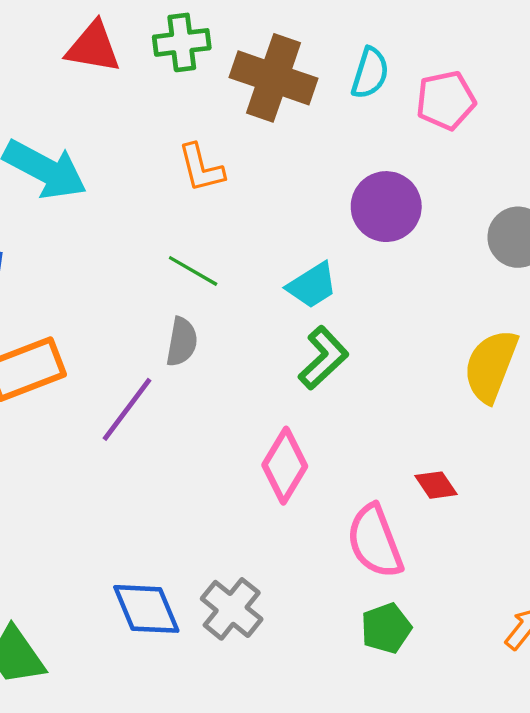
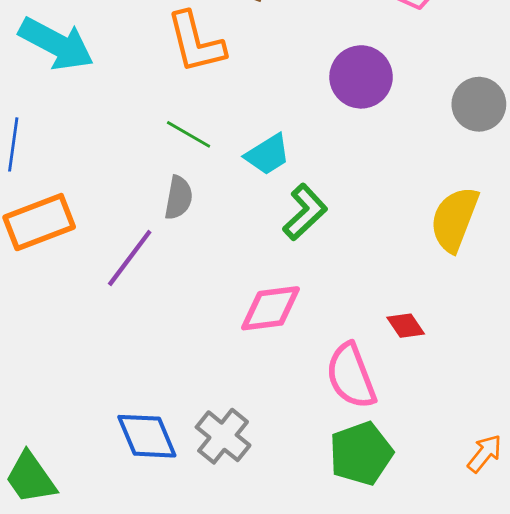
orange L-shape: (201, 168) -> (196, 42), size x1.4
cyan trapezoid: (312, 285) -> (268, 155), moved
pink diamond: (285, 466) -> (270, 308), turned 52
green pentagon: (386, 628) -> (361, 453), size x1.4

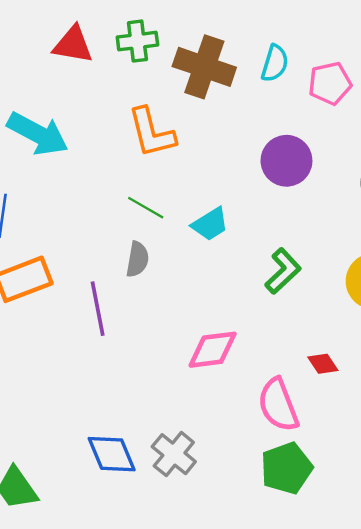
green L-shape: (305, 212) -> (283, 271), moved
purple line: (130, 258) -> (98, 309), turned -48

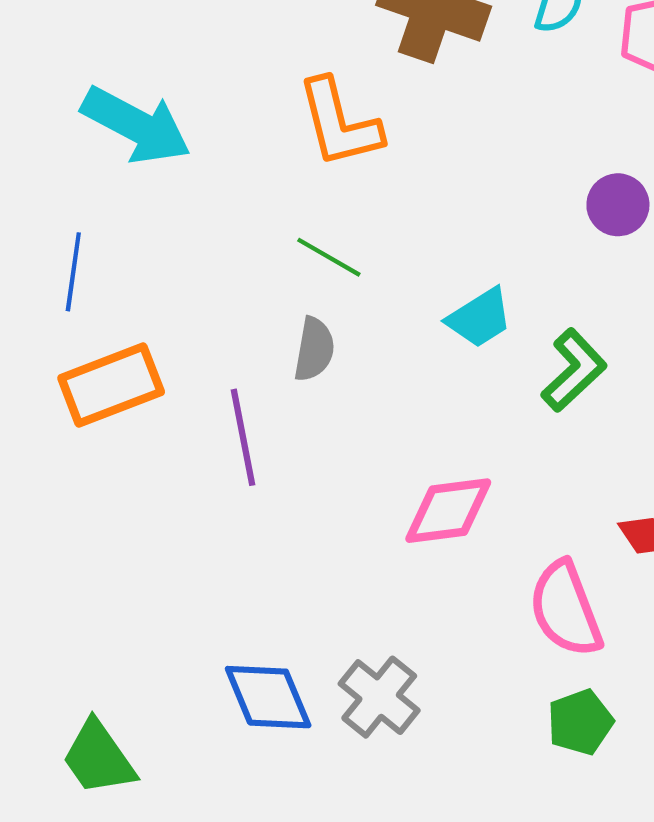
purple circle: (286, 161) -> (618, 205), moved, size x0.7
cyan trapezoid: (210, 224) -> (480, 318), moved
green pentagon: (286, 468) -> (580, 722), size x0.7

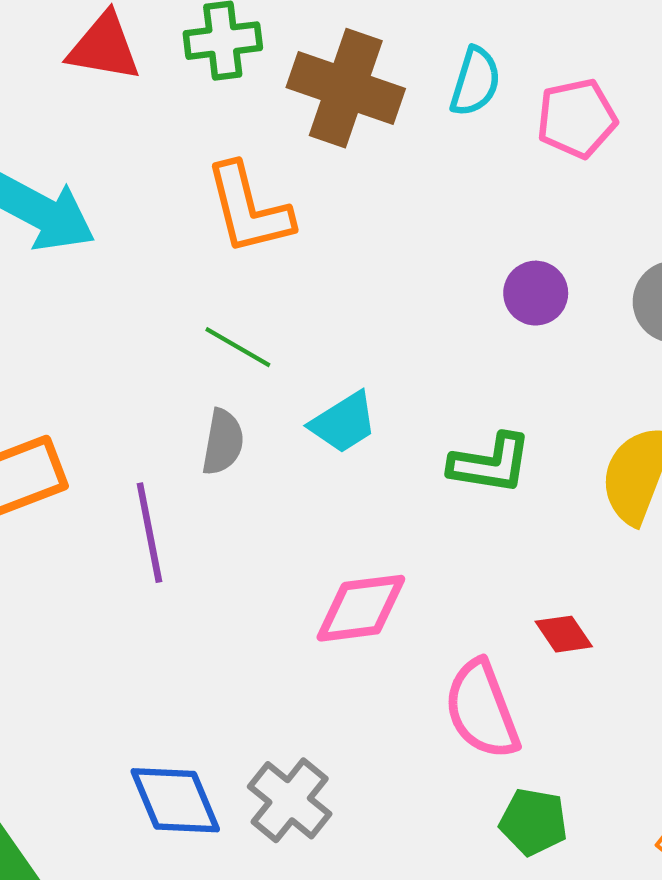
cyan trapezoid: (480, 318) -> (344, 423), moved
green L-shape: (574, 370) -> (490, 464), turned 52
green pentagon: (580, 722) -> (534, 822), moved, turned 30

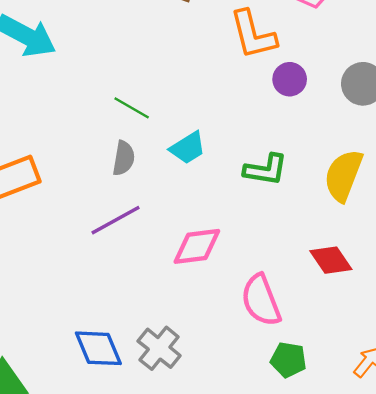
orange L-shape: (249, 209) -> (253, 35), moved
purple line: (149, 533) -> (116, 220), moved, turned 72
red diamond: (564, 634) -> (331, 260), moved, size x1.4

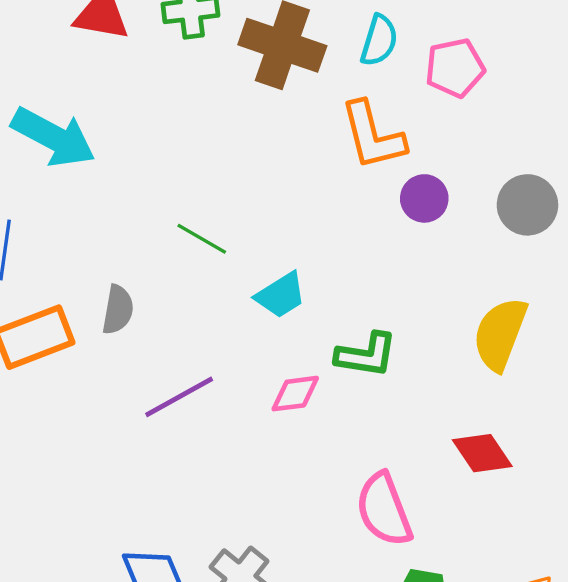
gray semicircle: (124, 158) -> (118, 310), moved
green L-shape: (266, 170) -> (366, 355), moved
pink diamond: (197, 246) -> (295, 394), moved, size x0.7

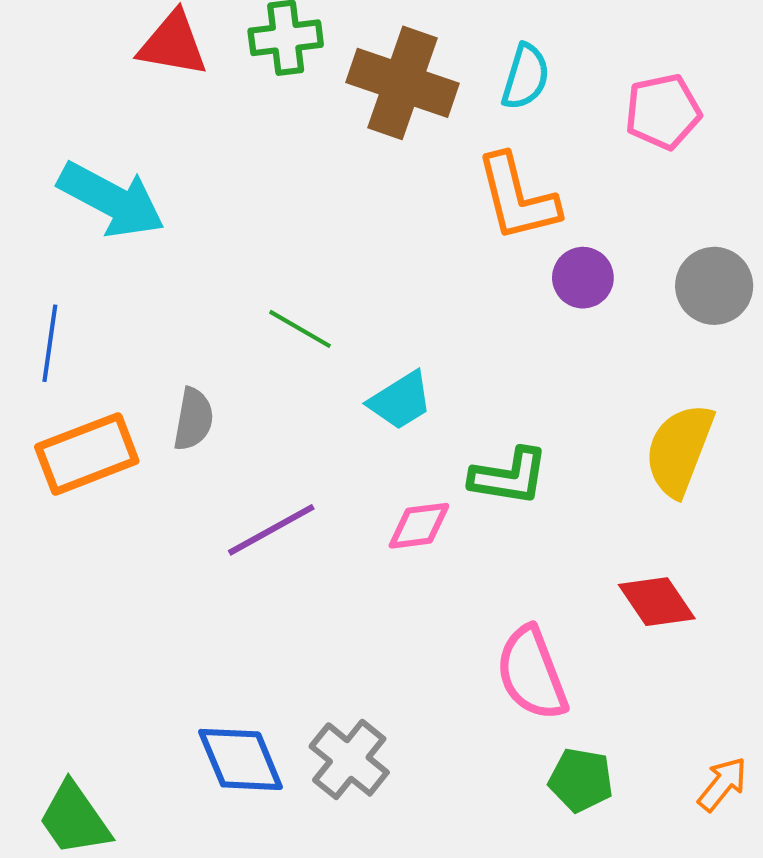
pink pentagon: (455, 68) -> (663, 112), moved

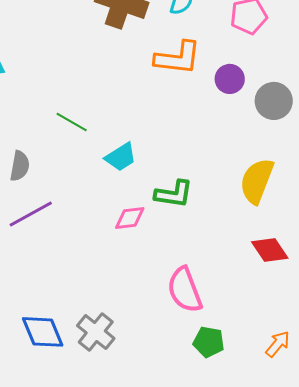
orange L-shape: (517, 198) -> (178, 58), turned -69
purple circle: (583, 278) -> (230, 79), moved
purple line: (271, 530) -> (31, 214), moved
red diamond: (657, 602) -> (270, 250), moved

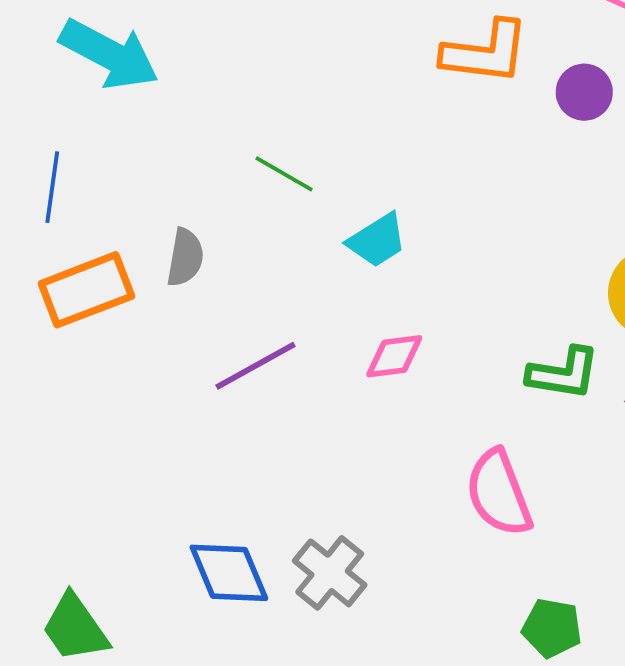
green L-shape: (174, 194) -> (563, 373), moved
purple line: (31, 214) -> (256, 366), moved
green pentagon: (209, 342) -> (552, 628), moved

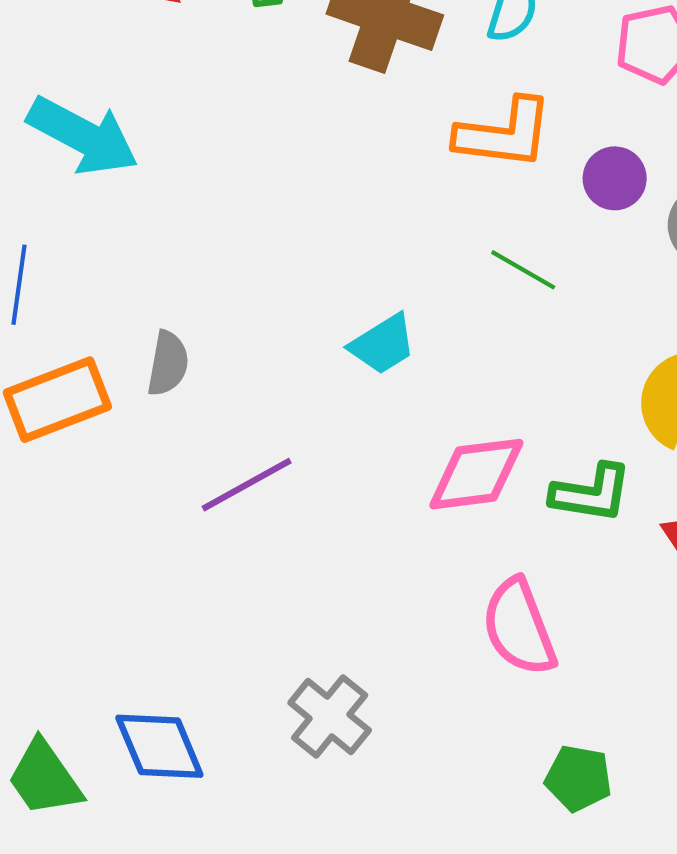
green line: (284, 174) -> (523, 270), moved
pink diamond: (394, 356) -> (476, 474), moved, size x1.5
blue diamond: (229, 573) -> (159, 746), moved

